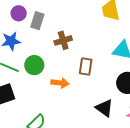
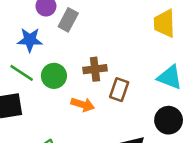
brown cross: (63, 40) -> (95, 69), moved

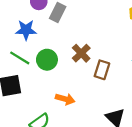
brown cross: (95, 69) -> (81, 53), turned -36
orange arrow: (83, 105) -> (65, 99), moved

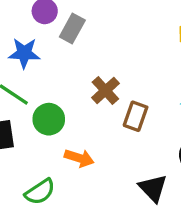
green circle: (47, 60) -> (49, 119), moved

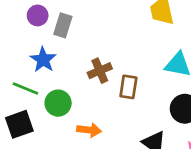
blue star: (24, 53) -> (43, 60), moved, turned -30
brown cross: (105, 90) -> (100, 71), turned 30

